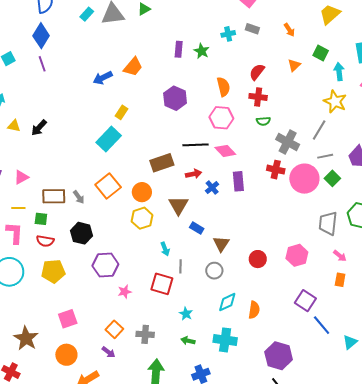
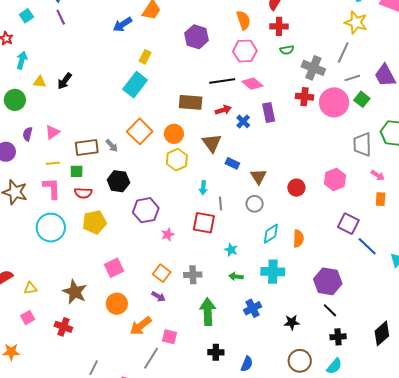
brown rectangle: (162, 163) -> (191, 102), turned 30
cyan arrow: (165, 249) -> (203, 188), turned 32

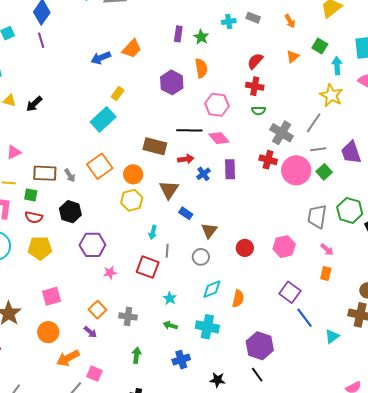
orange semicircle: (243, 20) -> (201, 68), moved
green arrow: (208, 312) -> (136, 355), size x0.6

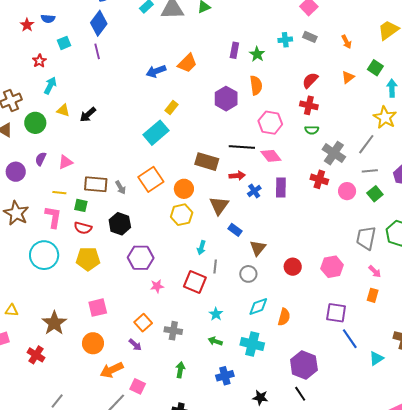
pink circle: (296, 170) -> (347, 191), size x0.6
purple square: (290, 292) -> (336, 313), turned -30

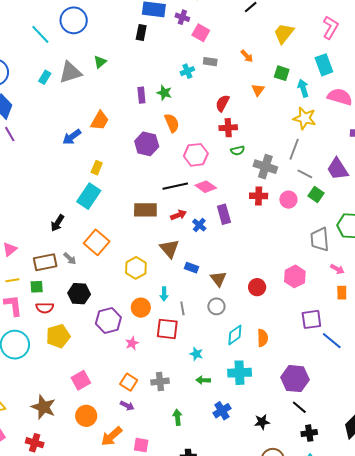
black arrow: (88, 115) -> (57, 223), moved
gray line: (370, 171) -> (305, 174), turned 49
orange circle: (184, 189) -> (141, 308), moved

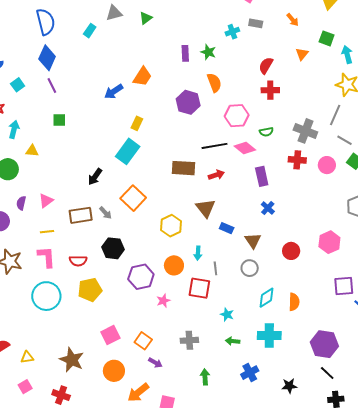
gray triangle: (70, 72) -> (114, 13), moved, size x0.7
green semicircle: (238, 151) -> (266, 132), moved
blue cross: (199, 225) -> (268, 208), moved
green square: (37, 287) -> (59, 120), moved
orange square: (129, 382) -> (143, 341), moved

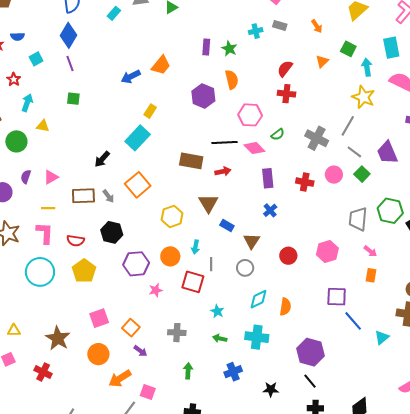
green semicircle: (266, 132) -> (278, 134), turned -32
red cross: (297, 160) -> (305, 182), moved
yellow pentagon: (90, 290) -> (84, 271), turned -30

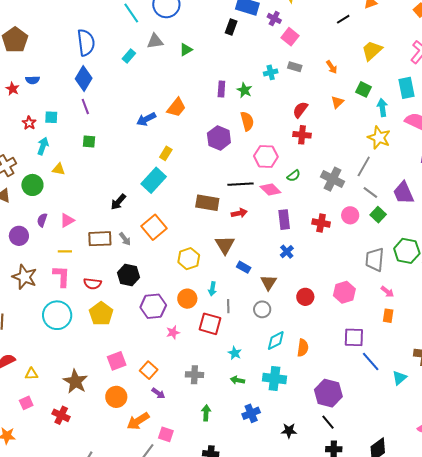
cyan square: (36, 59) -> (51, 117), moved, turned 32

